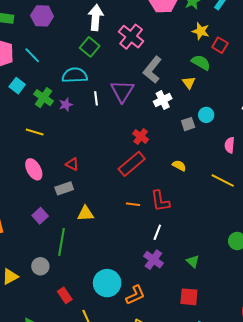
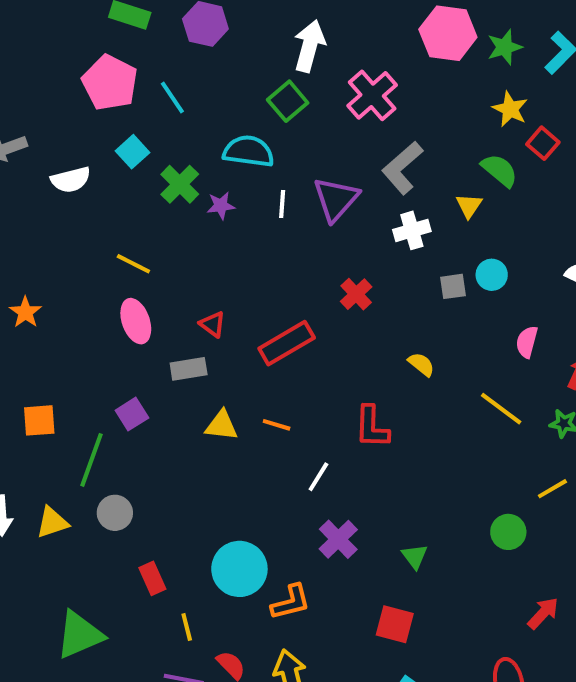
yellow line: (35, 132) -> (133, 264), moved
red rectangle: (132, 164) -> (287, 343), moved
orange line: (133, 204) -> (277, 425), moved
white line: (157, 232) -> (318, 477), moved
green line: (61, 242) -> (91, 460), moved

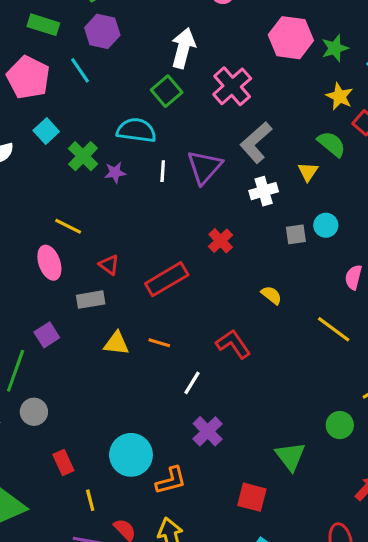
cyan line: (172, 98) -> (80, 70), moved
yellow line: (133, 264) -> (68, 226), moved
red L-shape: (372, 427) -> (233, 344), turned 144
green triangle: (415, 556) -> (290, 456), moved, size x1.5

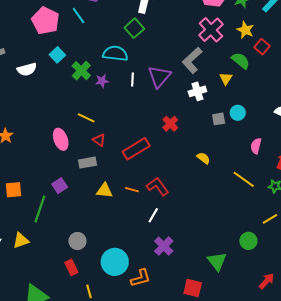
pink cross: (232, 86) -> (211, 30), moved
yellow line: (68, 226) -> (86, 118), moved
red L-shape: (233, 344) -> (158, 186), moved
gray circle: (34, 412) -> (77, 241), moved

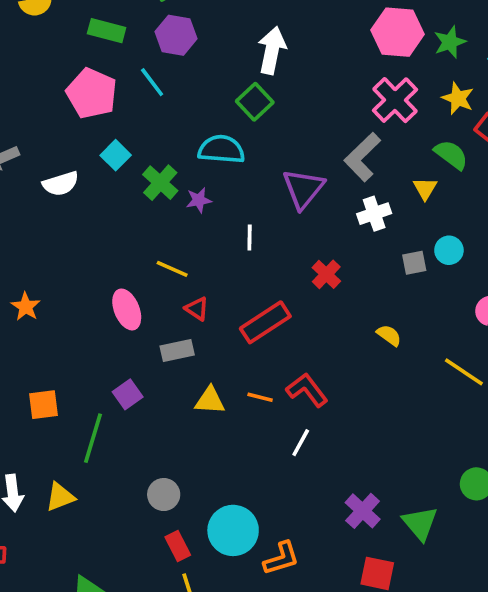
white line: (133, 79) -> (250, 238), moved
purple cross: (164, 246) -> (363, 511), moved
red rectangle: (71, 267) -> (178, 546), moved

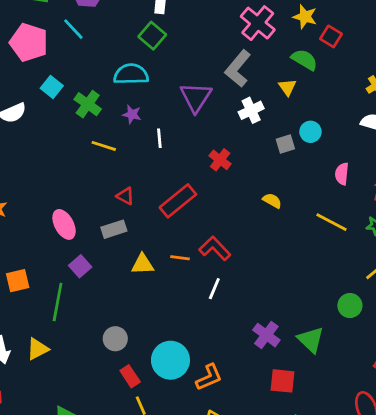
purple star: (199, 200) -> (132, 114), moved, turned 30
yellow line: (172, 269) -> (104, 146), moved
pink ellipse: (127, 309) -> (64, 224), moved

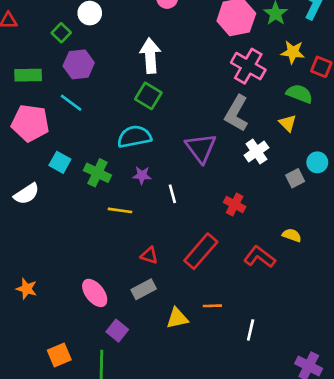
red L-shape: (215, 248) -> (260, 257), moved

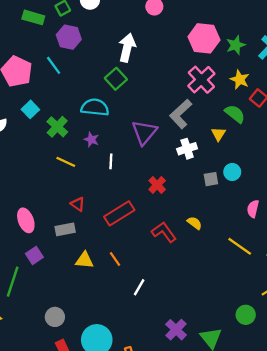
green rectangle: (28, 75) -> (33, 17), moved
orange line: (212, 306) -> (115, 259), turned 40

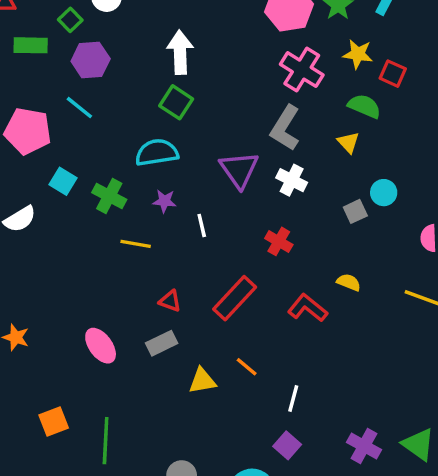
white cross: (187, 149) -> (292, 180), moved, turned -30
purple square: (34, 255) -> (287, 445), moved

